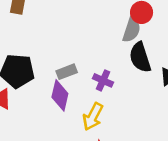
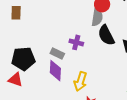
gray rectangle: (67, 72) -> (57, 54), turned 56
purple cross: (103, 80) -> (76, 42), moved

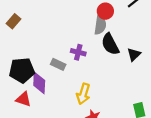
brown rectangle: (16, 13) -> (14, 21), turned 40
purple diamond: (55, 71) -> (39, 83), moved
red triangle: (15, 80) -> (23, 99), moved

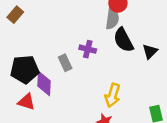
gray rectangle: (58, 64) -> (65, 63), turned 40
yellow arrow: (83, 94) -> (113, 95), moved

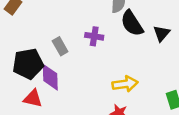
gray rectangle: (65, 63) -> (60, 46), moved
yellow arrow: (113, 95) -> (125, 84), turned -110

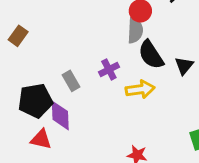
purple cross: (94, 36) -> (109, 70), turned -36
yellow arrow: (125, 84) -> (140, 89), moved

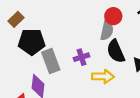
gray rectangle: (71, 81) -> (51, 61), size x1.5
black pentagon: (35, 101) -> (32, 42), moved

